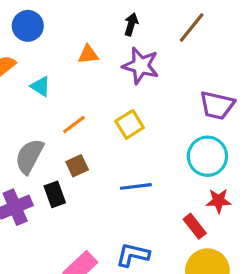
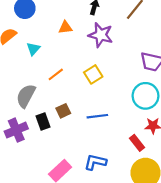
cyan triangle: (41, 86) -> (33, 49), turned 40
brown square: (77, 166) -> (63, 111), moved

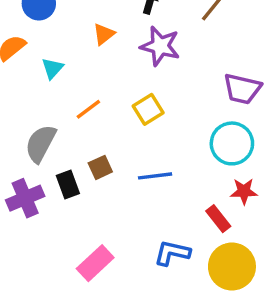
orange triangle: (65, 27) -> (104, 34), turned -32
blue L-shape: (95, 162) -> (172, 253), moved

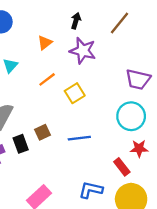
orange line: (88, 109) -> (47, 79), moved

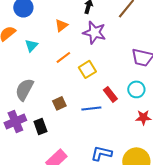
cyan circle: (131, 116) -> (136, 89), size x0.7
black rectangle: (21, 144) -> (40, 126), moved
red rectangle: (122, 167) -> (110, 94), moved

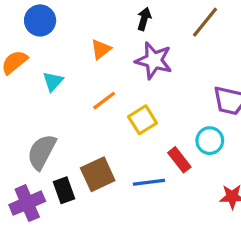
cyan circle: (136, 89) -> (210, 141), moved
brown square: (59, 103) -> (98, 174), size x1.5
black rectangle: (40, 126) -> (64, 190), moved

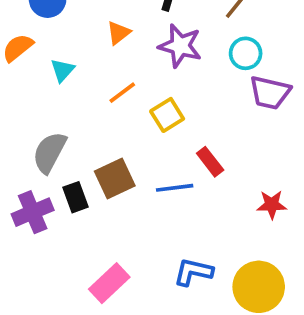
cyan circle: (210, 141) -> (246, 53), moved

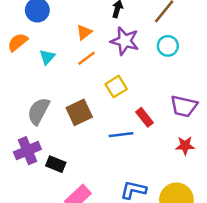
orange line: (122, 93) -> (87, 58), moved
purple trapezoid: (270, 93) -> (184, 106), moved
brown square: (115, 178) -> (79, 112), moved
black rectangle: (76, 197) -> (56, 164), moved, turned -48

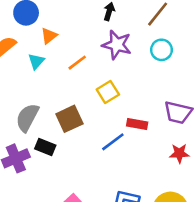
orange triangle: (84, 32) -> (49, 36), moved
red rectangle: (144, 117) -> (137, 124), turned -42
blue line: (121, 135) -> (113, 142), turned -30
black rectangle: (56, 164) -> (45, 147), moved

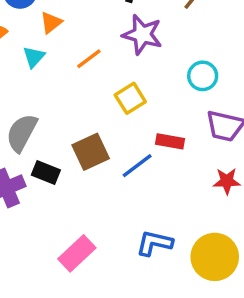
cyan circle: (161, 50) -> (203, 76), moved
brown square: (69, 119) -> (91, 152), moved

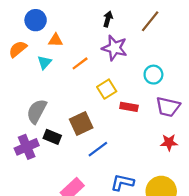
orange triangle: (51, 22) -> (56, 40), turned 40
red rectangle: (170, 141) -> (129, 107), moved
blue line: (137, 166) -> (98, 149), moved

